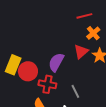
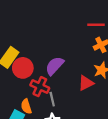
red triangle: (81, 51) -> (86, 83), moved
gray line: (75, 91) -> (52, 99), moved

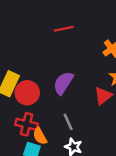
red line: (96, 25) -> (64, 29), moved
red cross: (40, 87) -> (27, 124), moved

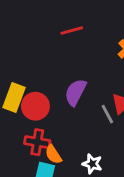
gray line: (68, 122) -> (107, 114), moved

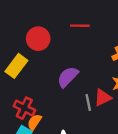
red circle: (35, 106) -> (38, 39), moved
orange semicircle: (53, 154) -> (34, 122), turned 49

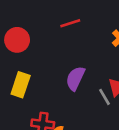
red circle: (38, 39) -> (17, 40), moved

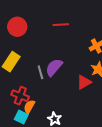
gray line: (104, 97) -> (40, 72), moved

